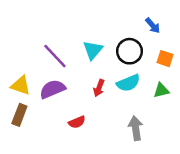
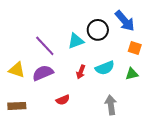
blue arrow: (153, 26) -> (125, 21), size x1.6
cyan triangle: (93, 50) -> (76, 41), turned 30
black circle: (130, 51) -> (98, 30), moved
brown rectangle: (19, 115) -> (17, 106), moved, turned 66

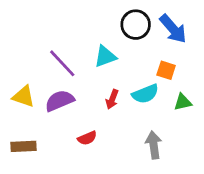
black circle: (98, 30) -> (136, 25), moved
orange square: (135, 48) -> (166, 70), moved

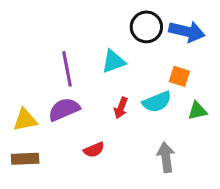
blue arrow: (173, 29) -> (187, 31), turned -36
purple line: (62, 63) -> (67, 69), turned 32
yellow triangle: (24, 97) -> (25, 120), moved, turned -30

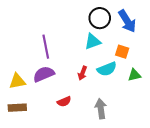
blue arrow: (187, 31) -> (127, 21), turned 45
cyan triangle: (113, 61) -> (93, 42), moved
gray arrow: (166, 157) -> (101, 109), moved

